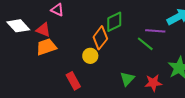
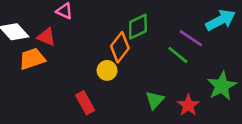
purple line: (155, 31) -> (191, 38), turned 30
orange trapezoid: (46, 47) -> (32, 59), moved
red star: (153, 83) -> (188, 105), turned -30

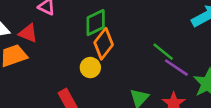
green diamond: (138, 27) -> (96, 23), moved
purple line: (191, 38) -> (176, 68), moved

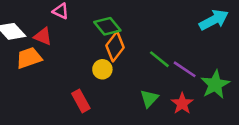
green diamond: (96, 23) -> (107, 26), turned 76
green line: (163, 52) -> (159, 59), moved

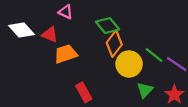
orange trapezoid: (29, 58) -> (66, 54), moved
yellow circle: (102, 69) -> (129, 64), moved, size x1.5

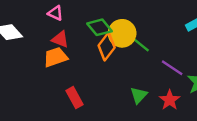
red triangle: (50, 35) -> (60, 39), moved
green line: (154, 55) -> (140, 44), moved
yellow circle: (129, 64) -> (122, 33), moved

